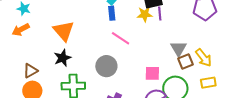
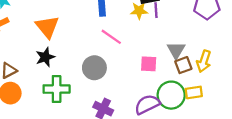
yellow arrow: (203, 58) -> (204, 61), turned 54
pink square: (152, 73) -> (149, 64), moved
yellow rectangle: (208, 83) -> (194, 92), moved

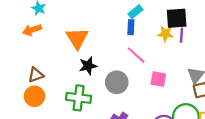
black star: (45, 57) -> (88, 66), moved
pink square: (149, 64) -> (158, 79), moved

